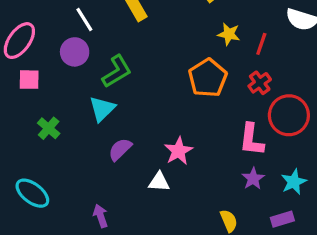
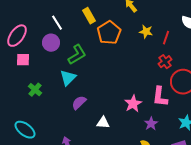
orange pentagon: (208, 78) -> (109, 33), moved
pink star: (178, 151) -> (133, 104), moved
purple star: (253, 179) -> (151, 124), moved

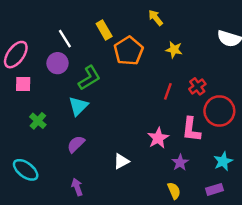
red line: (166, 38) -> (168, 91), moved
purple semicircle: (79, 103) -> (76, 144), moved
white triangle: (103, 123) -> (121, 161), turned -32

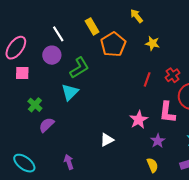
purple semicircle: (76, 144) -> (47, 125), moved
cyan ellipse: (26, 170) -> (24, 163), moved

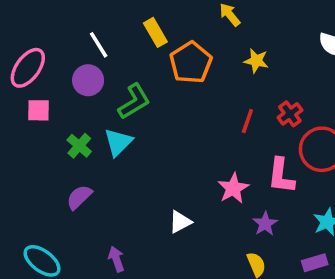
green cross: (35, 105) -> (79, 146), moved

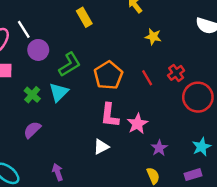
white line: (99, 45) -> (24, 29), moved
orange pentagon: (191, 63) -> (108, 75), moved
red line: (247, 121) -> (147, 78), turned -49
pink L-shape: (281, 176) -> (110, 115), moved

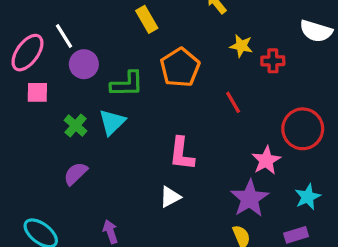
green L-shape: (70, 64) -> (127, 84), turned 30
red cross: (176, 73) -> (273, 61), moved, turned 35
orange pentagon: (108, 75) -> (180, 67), moved
pink star: (137, 124) -> (266, 160), moved
purple star: (159, 148) -> (250, 198), size x1.6

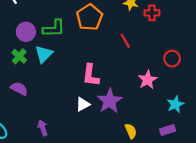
purple circle: (84, 64) -> (26, 32), moved
red circle: (303, 129) -> (172, 59), size x0.6
purple semicircle: (76, 174) -> (19, 89), turned 72
purple star: (250, 198) -> (110, 101), moved

